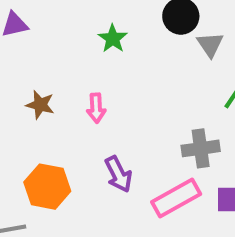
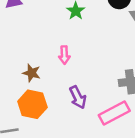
brown star: (40, 105) -> (32, 73), moved

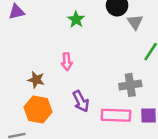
pink rectangle: (114, 113) -> (116, 115), turned 32

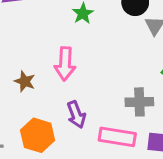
pink arrow: (67, 62) -> (65, 64), size x1.5
orange hexagon: (38, 110) -> (38, 135), moved

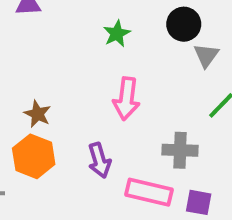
pink arrow: (65, 64) -> (126, 99), moved
orange hexagon: (38, 135) -> (34, 156), moved

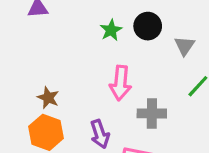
black circle: (184, 24) -> (148, 26), moved
gray cross: (180, 150) -> (152, 113), moved

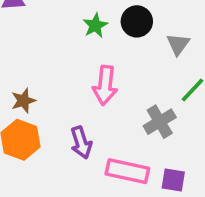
brown star: (48, 98) -> (23, 101), turned 30
gray cross: (152, 113) -> (160, 122), moved, turned -32

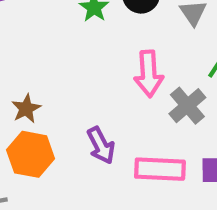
pink arrow: (105, 85) -> (149, 74), moved

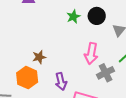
brown star: (26, 109) -> (39, 57), moved

